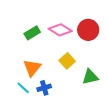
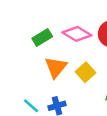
orange triangle: (32, 68) -> (56, 67), moved

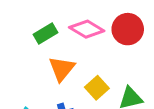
yellow square: (86, 72) -> (97, 88), moved

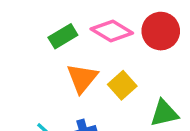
yellow square: (97, 88) -> (122, 85), moved

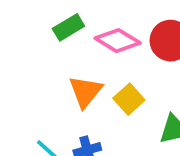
green rectangle: (63, 36) -> (68, 27), moved

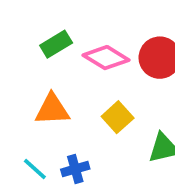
orange triangle: (85, 92) -> (52, 109), moved, turned 48

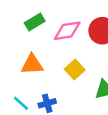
pink diamond: (106, 58) -> (67, 31), turned -40

